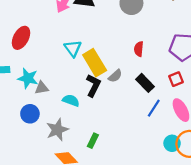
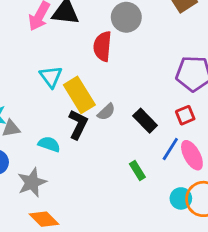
red semicircle: (139, 49) -> (103, 46), moved, size x1.5
blue line: (154, 108) -> (170, 149), moved
green rectangle: (93, 141) -> (137, 170), moved, turned -56

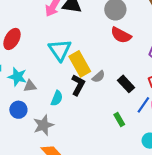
red semicircle: (103, 46) -> (121, 35), moved, turned -70
cyan triangle: (51, 77) -> (60, 50), size x1.4
cyan semicircle: (49, 144) -> (57, 98), turned 91

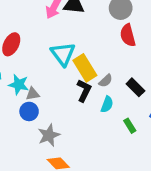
red semicircle: (121, 35) -> (128, 35), turned 50
cyan semicircle: (57, 98) -> (107, 104), moved
blue circle: (18, 110) -> (29, 111), moved

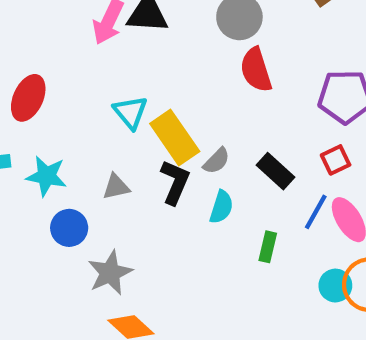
cyan triangle: (63, 54) -> (130, 112), size x0.7
gray triangle: (33, 94) -> (116, 187), moved
green rectangle: (130, 126) -> (268, 247), turned 48

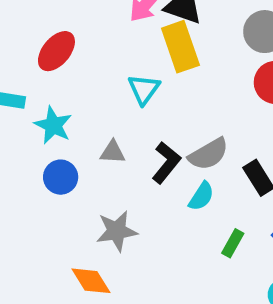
yellow rectangle: (175, 137) -> (180, 47), moved
gray semicircle: (217, 161) -> (208, 154), size x1.5
gray star: (110, 273) -> (117, 231), moved

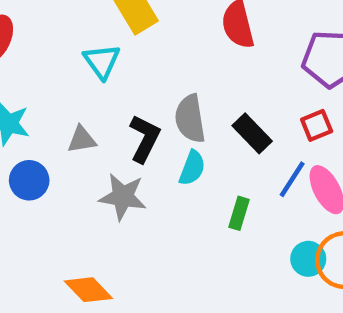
gray semicircle: (208, 154) -> (190, 119), turned 123
gray star: (117, 231) -> (123, 197), moved, turned 30

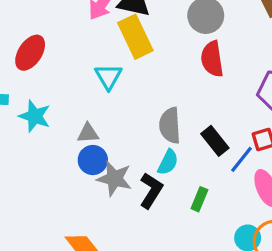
black L-shape: (145, 138) -> (151, 190), moved
blue line: (292, 179) -> (241, 159), moved
blue circle: (29, 180) -> (93, 160), moved

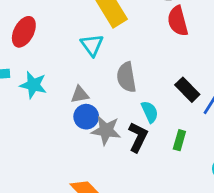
gray semicircle: (170, 125) -> (126, 77), moved
cyan semicircle: (168, 162) -> (150, 112), turned -45

